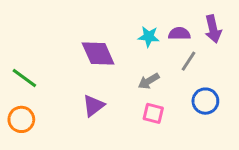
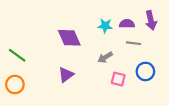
gray line: (189, 61) -> (133, 43), turned 64
pink square: (153, 113) -> (118, 79), moved

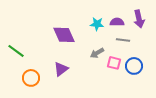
pink square: (118, 79) -> (114, 63), moved
orange circle: (15, 85) -> (31, 78), moved

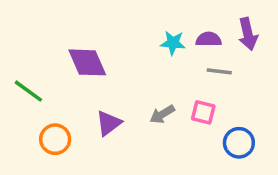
purple diamond: (64, 35) -> (87, 62), moved
gray arrow: (97, 53) -> (162, 114), moved
blue circle: (134, 66) -> (239, 143), moved

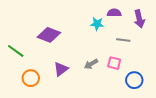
purple semicircle: (209, 39) -> (114, 13), moved
purple diamond: (87, 62) -> (49, 35), turned -45

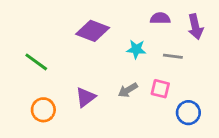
cyan star: (97, 24) -> (136, 49), moved
purple diamond: (49, 35) -> (93, 31), moved
green line: (16, 51) -> (36, 62), moved

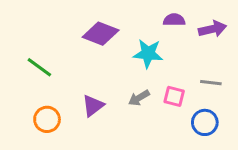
purple arrow: (195, 27) -> (212, 29), turned -90
cyan star: (136, 49) -> (148, 54), size x1.4
gray line: (173, 56) -> (211, 83), moved

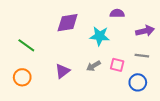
purple arrow: (212, 29) -> (145, 31), moved
purple diamond: (101, 34) -> (68, 23), turned -30
orange circle: (47, 119) -> (22, 77), moved

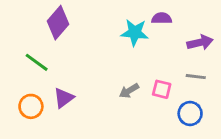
purple diamond: (68, 23) -> (58, 23), moved, turned -40
cyan star: (100, 36) -> (135, 33), moved
purple triangle: (62, 71) -> (64, 98), moved

